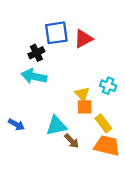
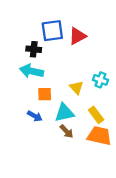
black cross: (36, 53) -> (34, 49), turned 32
orange square: (85, 107) -> (45, 94), moved
blue arrow: (16, 125) -> (35, 116), moved
cyan triangle: (56, 126) -> (64, 113), moved

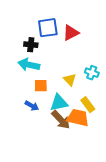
brown arrow: (67, 131) -> (61, 120), size x1.5
orange trapezoid: (99, 136) -> (78, 118), moved

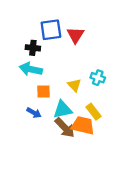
red triangle: (71, 33) -> (75, 35), turned -30

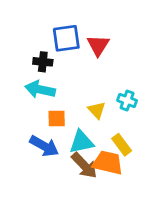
blue arrow: (34, 113) -> (44, 146), size x1.5

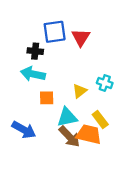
yellow triangle: (97, 110) -> (80, 91), turned 35
blue arrow: (44, 146) -> (24, 130), moved

